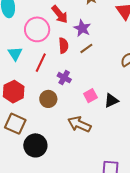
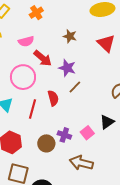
red semicircle: (63, 46) -> (53, 98), moved
purple cross: (64, 78) -> (64, 135), moved
black triangle: (111, 100) -> (107, 122), moved

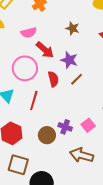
red semicircle: (53, 98) -> (53, 79), moved

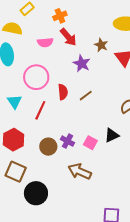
brown star: (72, 28) -> (101, 45), moved
red arrow: (45, 50) -> (68, 37), moved
purple star: (69, 60) -> (82, 63), moved
pink square: (88, 125) -> (90, 143), turned -32

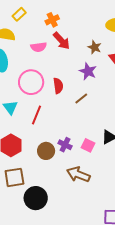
purple star: (82, 63) -> (88, 71), moved
red semicircle: (63, 92) -> (58, 86), moved
brown square: (16, 172) -> (14, 177), turned -30

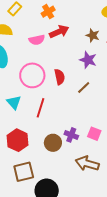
red arrow: (61, 41) -> (59, 32), turned -66

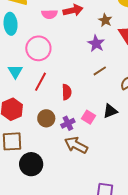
red semicircle: (60, 77) -> (67, 92), moved
brown line: (84, 87) -> (100, 71), moved
purple cross: (71, 135) -> (68, 123), moved, turned 32

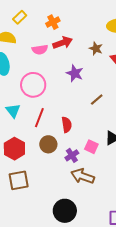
purple star: (96, 43) -> (75, 73), moved
brown circle: (46, 118) -> (48, 144), moved
black circle: (31, 164) -> (65, 211), moved

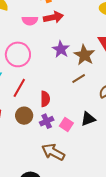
brown star: (96, 49) -> (84, 55), moved, size x1.5
purple cross: (72, 155) -> (47, 121), moved

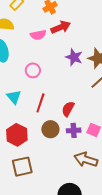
pink circle: (18, 54) -> (33, 70), size x0.6
red semicircle: (45, 99) -> (68, 109), turned -140
purple cross: (47, 121) -> (74, 130), turned 32

